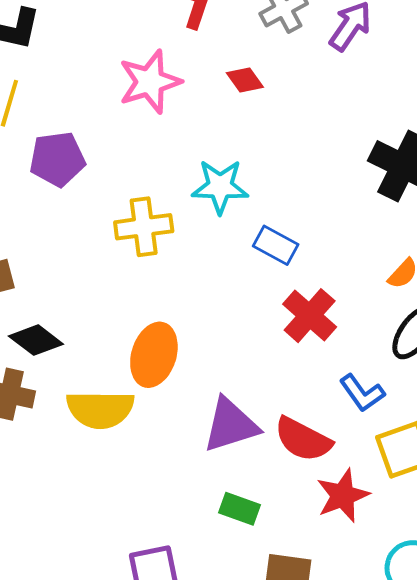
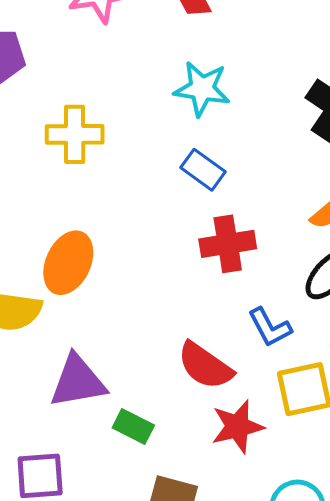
cyan star: (220, 187) -> (202, 89), moved
red cross: (310, 316) -> (228, 244), turned 32
purple triangle: (231, 425) -> (78, 381), moved

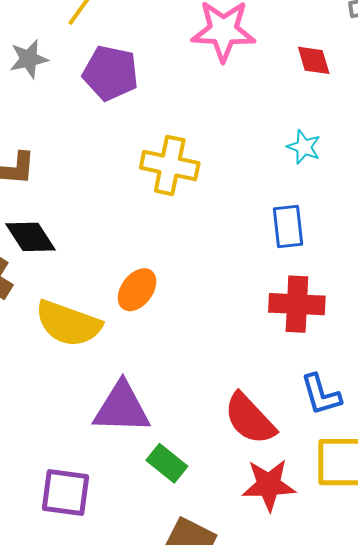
cyan star: (202, 89) -> (304, 147), size x0.6
blue rectangle: (203, 170) -> (288, 226), turned 36
orange ellipse: (68, 263) -> (137, 290), size x0.7

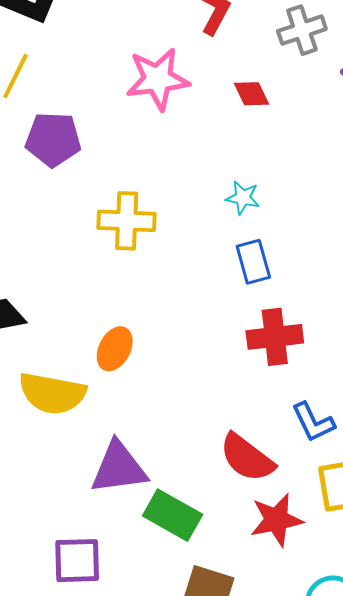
cyan star: (304, 147) -> (243, 198), moved
green rectangle: (167, 463) -> (173, 515), size x1.4

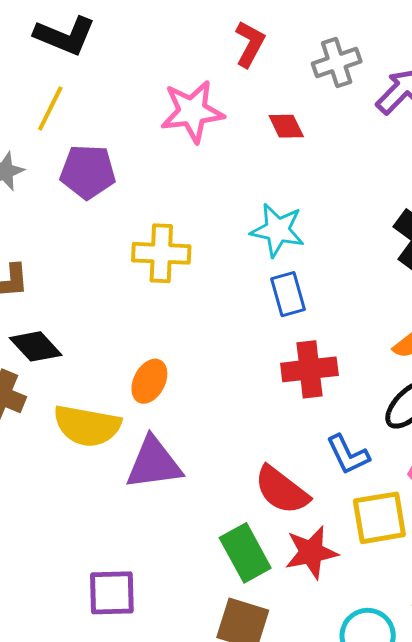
cyan star: (243, 198) -> (277, 230), size x1.6
purple triangle: (119, 468) -> (154, 463), moved
green rectangle: (173, 515) -> (245, 553), moved, turned 32

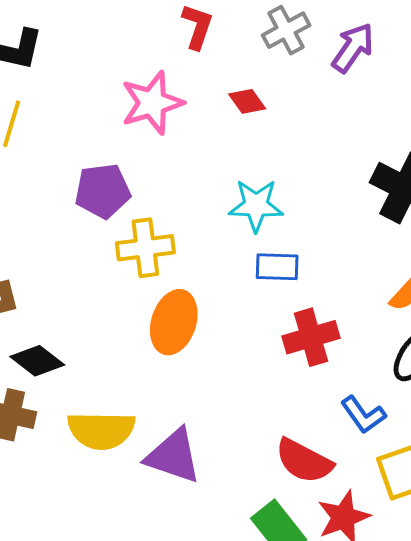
purple pentagon: (88, 172) -> (103, 191), moved
blue rectangle: (288, 294) -> (277, 267), turned -63
orange ellipse: (149, 381) -> (174, 322), moved, size x1.4
purple triangle: (154, 463) -> (173, 456), turned 36

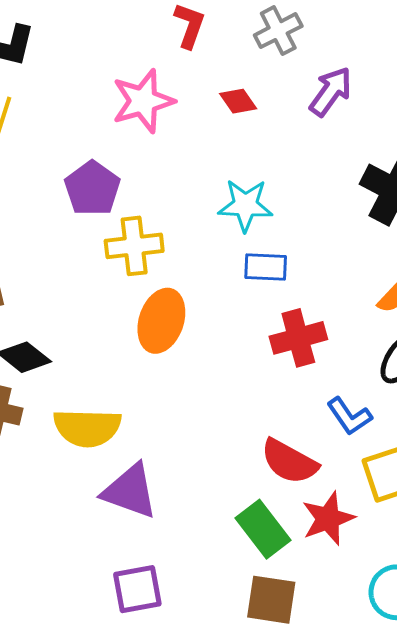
purple arrow: (353, 48) -> (331, 92), moved
purple pentagon: (103, 191) -> (92, 188), turned -30
purple triangle: (173, 456) -> (130, 491), moved

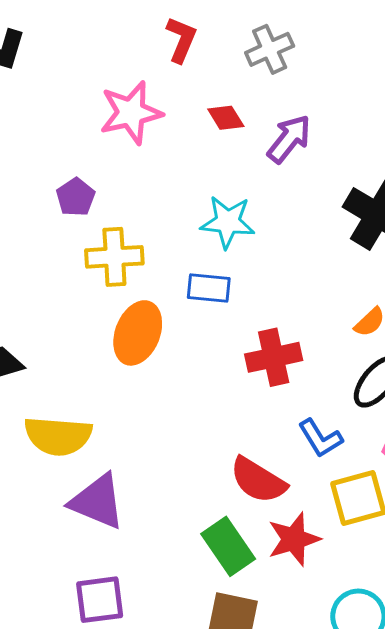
purple arrow: (331, 92) -> (289, 139), moved
purple pentagon: (92, 188) -> (76, 197), size x0.7
blue rectangle: (266, 267) -> (209, 288), moved

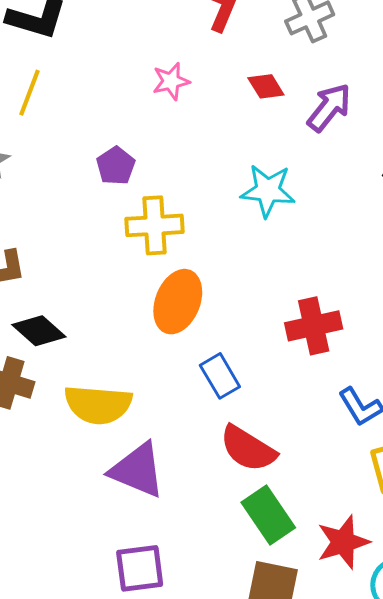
pink star: (131, 113) -> (171, 81), size x0.6
blue rectangle: (209, 288) -> (220, 376), moved, turned 54
red semicircle: (258, 480) -> (248, 449), moved
red star: (294, 539) -> (343, 542), moved

